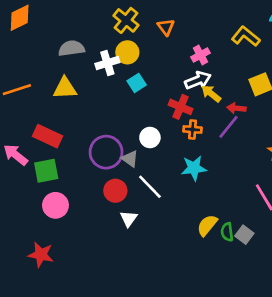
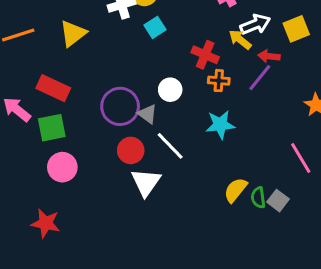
white arrow: (198, 80) -> (255, 24), moved
yellow triangle: (65, 88) -> (73, 33), turned -35
white triangle: (129, 219) -> (146, 182), size x1.5

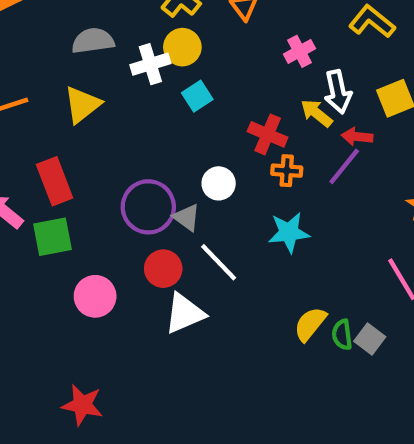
white arrow: (255, 24) -> (338, 92), turned 100
red rectangle: (53, 88) -> (55, 181), turned 44
pink circle: (62, 167) -> (95, 296), moved
white triangle: (146, 182) -> (185, 313), turned 32
red star: (46, 223) -> (82, 405), moved

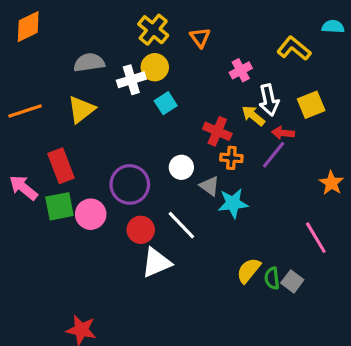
gray triangle: (187, 218) -> (209, 186), moved
pink circle: (95, 296) -> (91, 214), moved

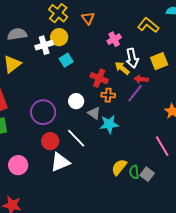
pink circle: (91, 214) -> (18, 165), moved

